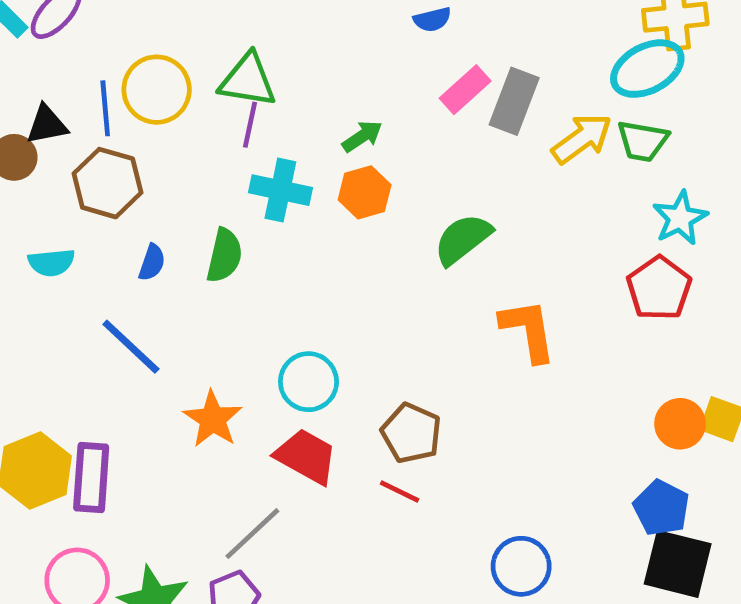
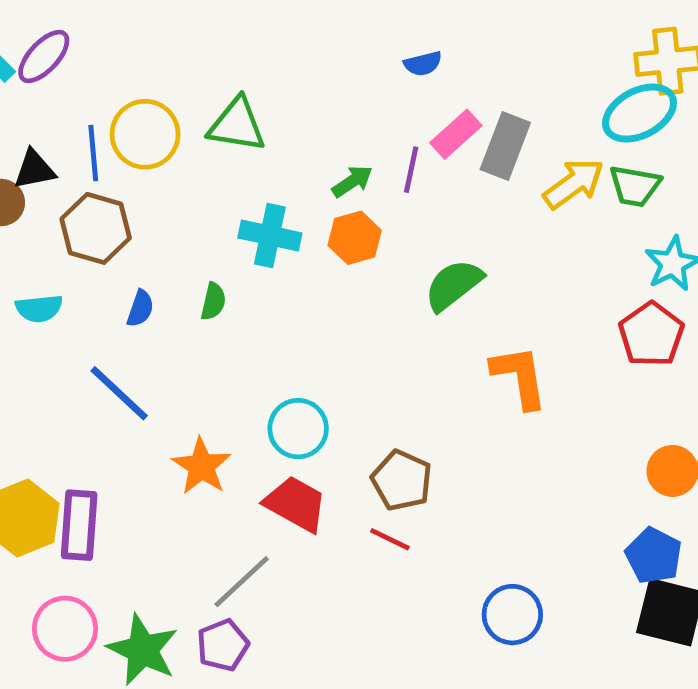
purple line: (250, 125) -> (411, 170), moved
green semicircle: (224, 255) -> (213, 301), size x0.7

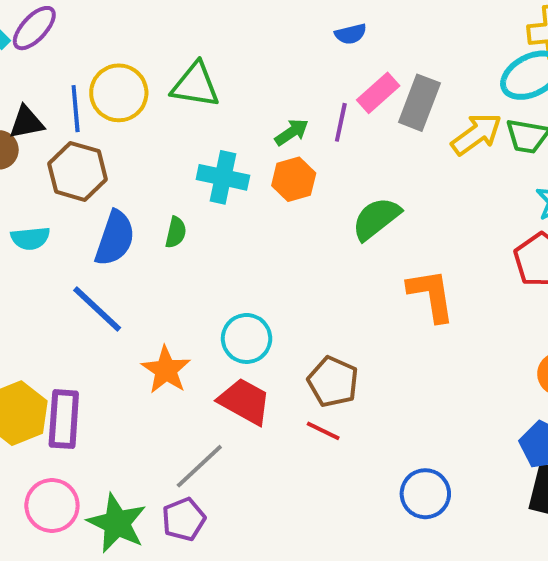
blue semicircle: (140, 308) -> (115, 238), size x1.8

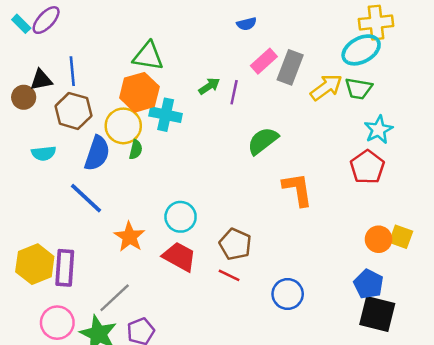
yellow circle: (119, 93) -> (123, 126), moved
purple line: (341, 122) -> (234, 92), moved
orange hexagon: (294, 179) -> (139, 92), moved, size x1.4
gray line: (199, 466) -> (115, 298), moved
blue circle: (425, 494) -> (288, 294), moved

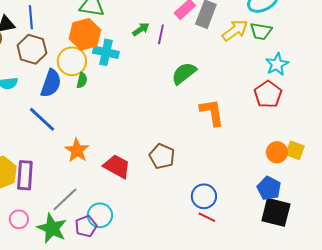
cyan circle: (181, 217) -> (100, 215), moved
red line: (229, 275) -> (207, 217), moved
pink circle: (57, 323) -> (19, 219), size x0.7

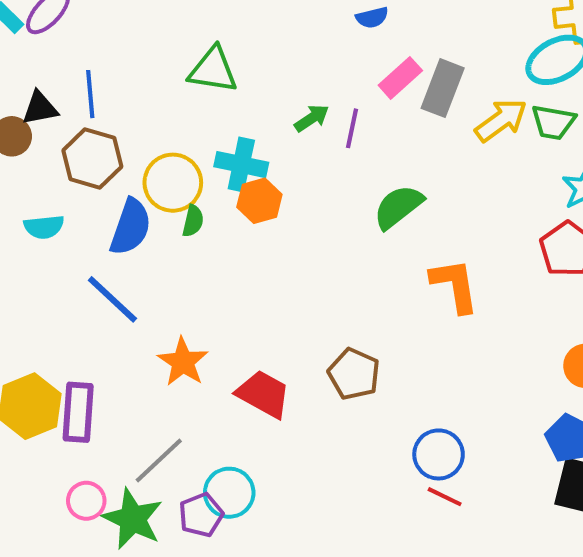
orange hexagon: (85, 34) -> (259, 201), moved, size x0.7
pink circle: (19, 219) -> (86, 501), moved

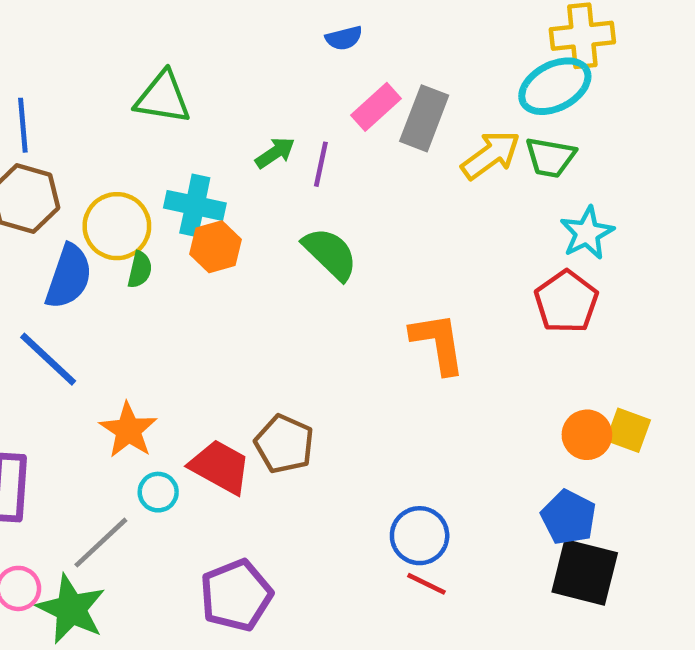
green semicircle: (398, 207) -> (330, 254), moved, turned 82
brown pentagon: (354, 374) -> (284, 444), moved
cyan circle: (229, 493) -> (158, 492), moved, size x0.7
purple pentagon: (201, 515) -> (236, 595), moved, size x1.4

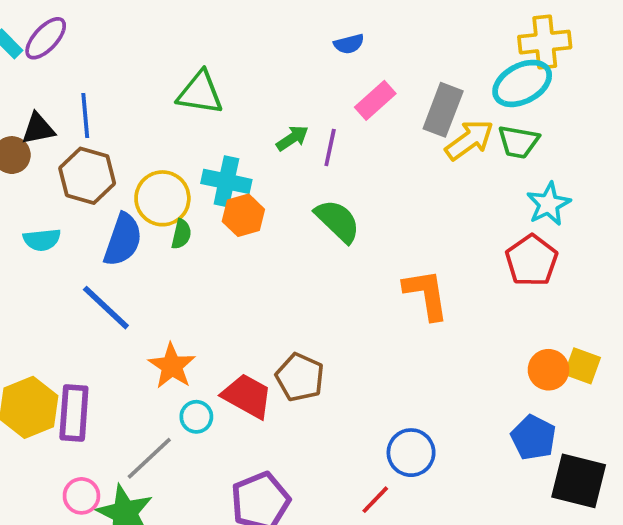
gray rectangle: (424, 118) -> (443, 110), moved
black square: (585, 572) -> (579, 481), moved
red line: (426, 584) -> (375, 500), moved, turned -72

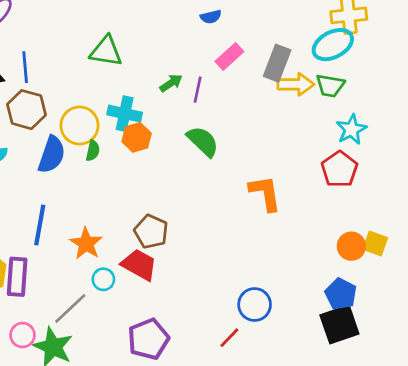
yellow arrow: (469, 140) -> (296, 84), turned 36
blue line: (106, 308) -> (40, 225), moved, turned 57
brown pentagon: (300, 377) -> (151, 232), moved
black square: (579, 481) -> (339, 324), moved, turned -33

